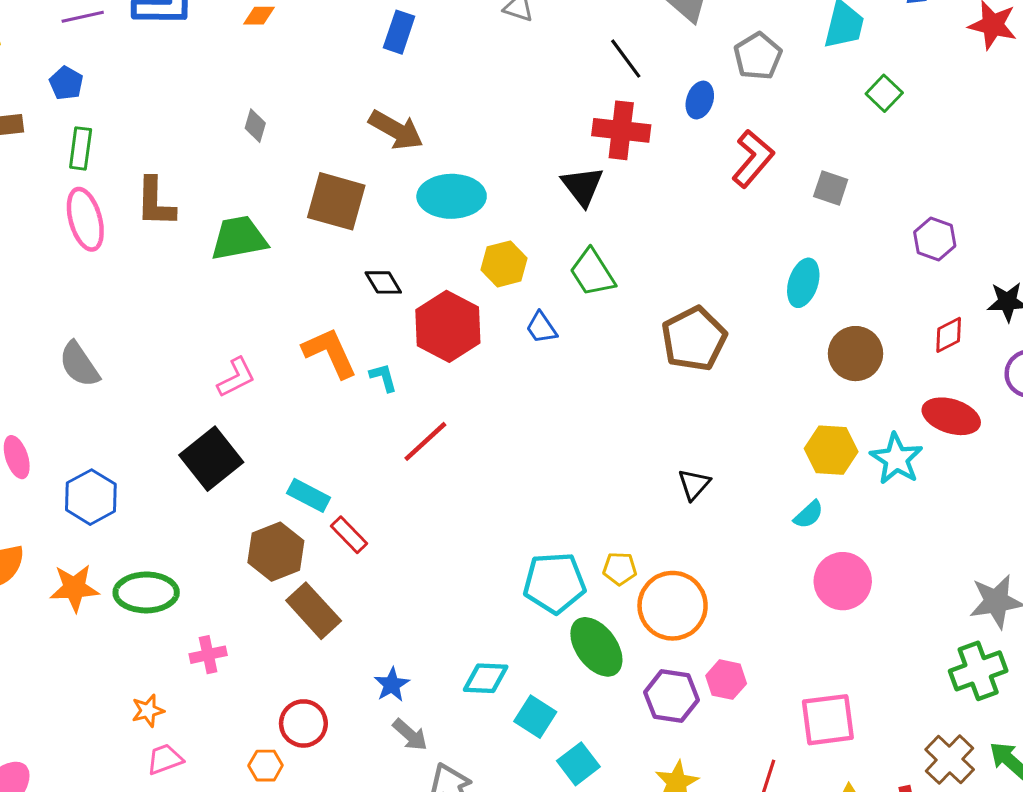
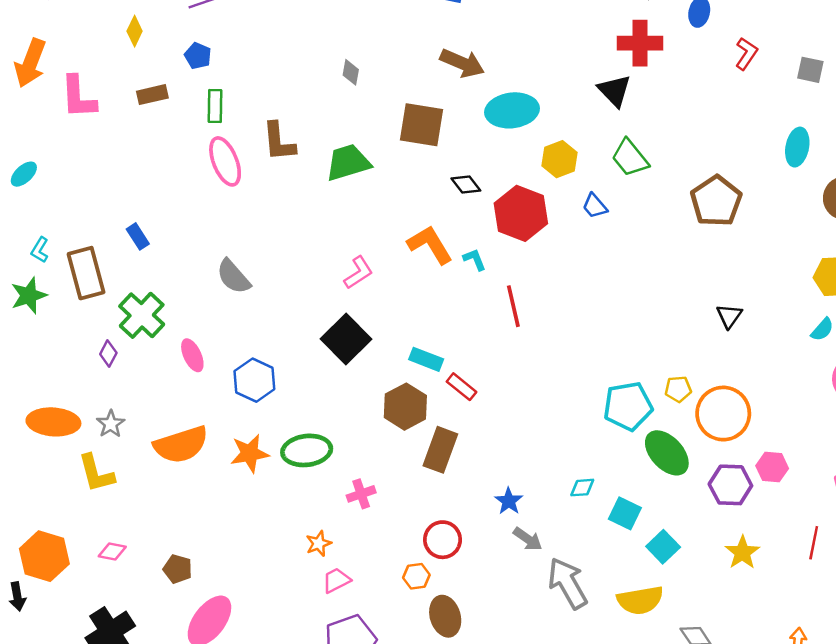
red L-shape: (753, 159) -> (746, 54), size x0.7
red line: (425, 441) -> (513, 306), turned -54
brown rectangle: (314, 611) -> (440, 450), turned 69
cyan diamond: (486, 678) -> (582, 488), size x0.7

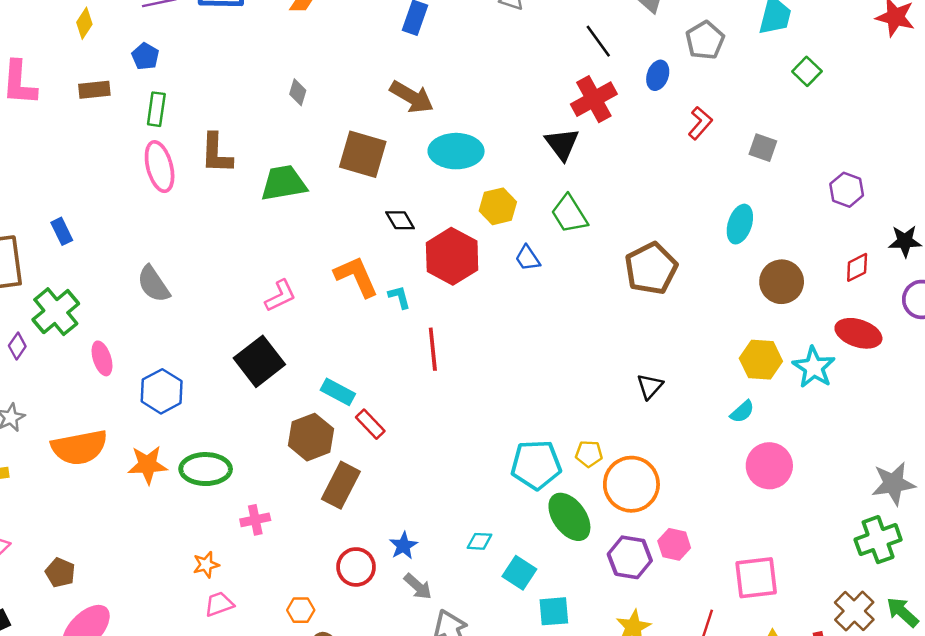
red cross: (640, 43) -> (594, 99), turned -36
red circle: (443, 540) -> (356, 567), moved
cyan square: (663, 547) -> (554, 611), turned 32

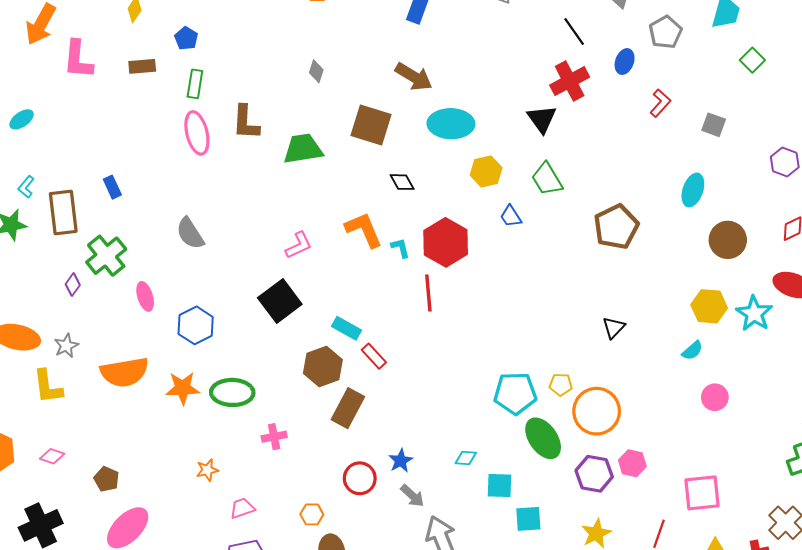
red hexagon: (452, 256) -> (446, 242), moved
pink circle: (769, 466) -> (715, 397), size x0.7
orange star: (206, 565) -> (207, 470), moved
cyan square: (519, 573) -> (500, 485), turned -32

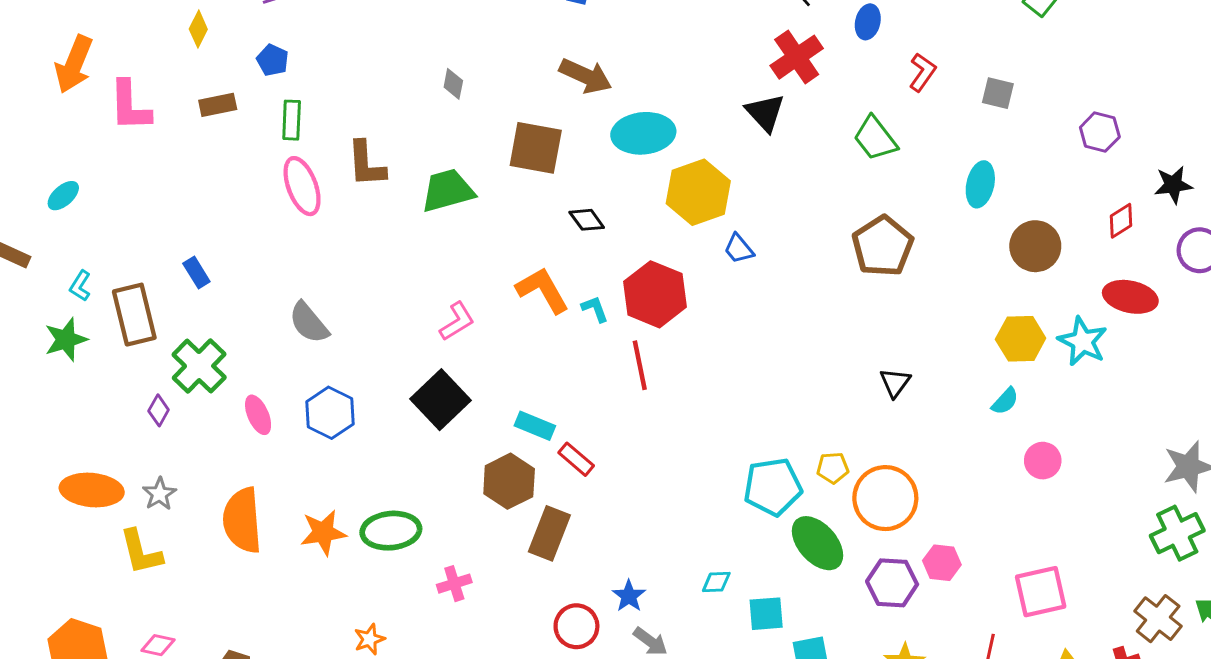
yellow hexagon: (486, 172) -> (698, 192), size x1.5
green trapezoid: (547, 179) -> (875, 138), moved
blue hexagon: (196, 325) -> (330, 413), moved
orange semicircle: (125, 372) -> (242, 520), turned 102

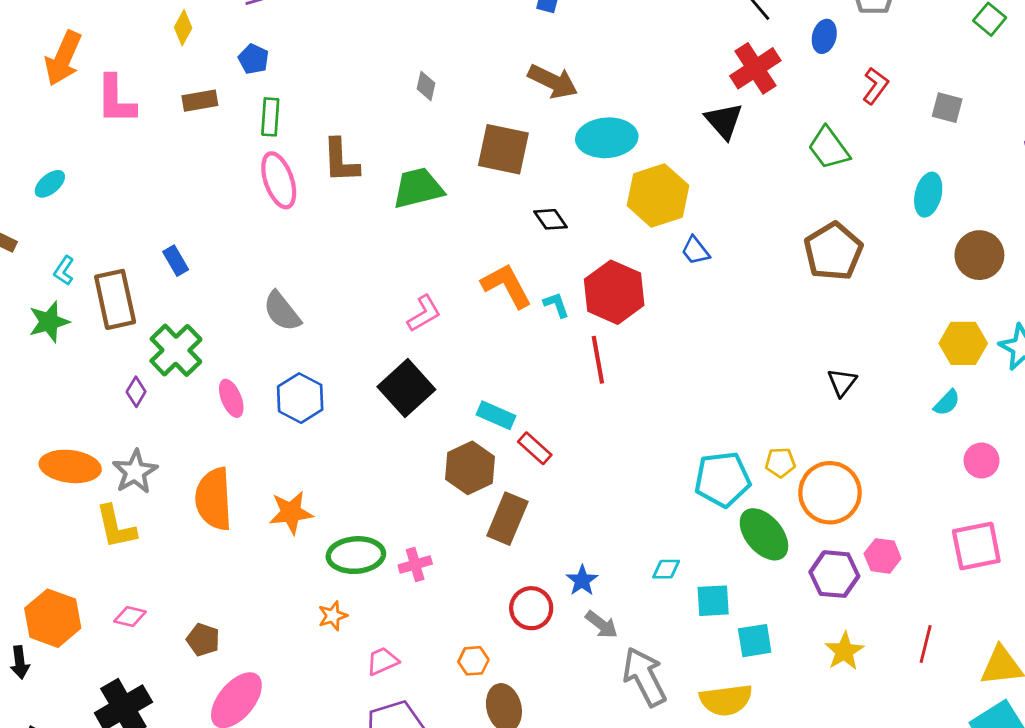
gray star: (159, 494) -> (135, 472), size x1.4
green ellipse: (391, 531) -> (356, 555), moved
pink square: (1041, 592) -> (976, 546), moved

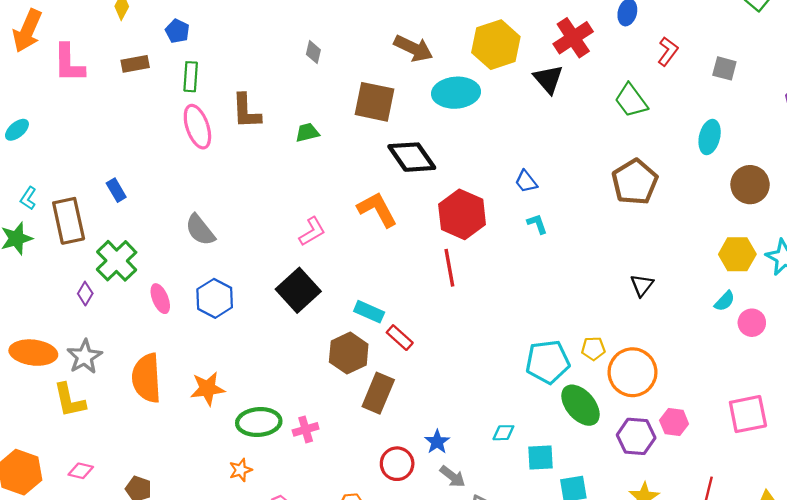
green trapezoid: (418, 188) -> (307, 133), size x0.6
yellow hexagon: (658, 196) -> (496, 45), moved
black diamond: (551, 219) -> (412, 157), size x1.8
cyan L-shape: (556, 305) -> (537, 224), moved
pink circle: (982, 460) -> (752, 323), moved

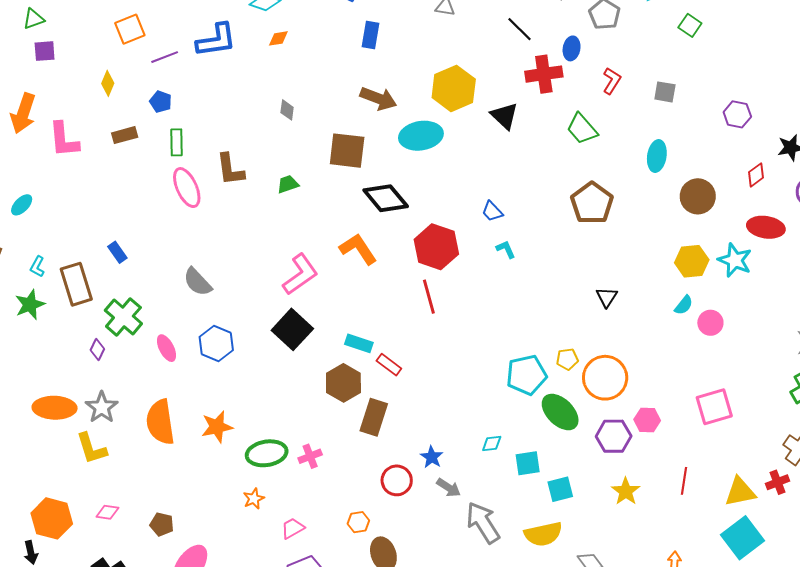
red cross: (573, 38) -> (544, 74), moved, turned 30
pink L-shape: (312, 231) -> (300, 274), size x1.5

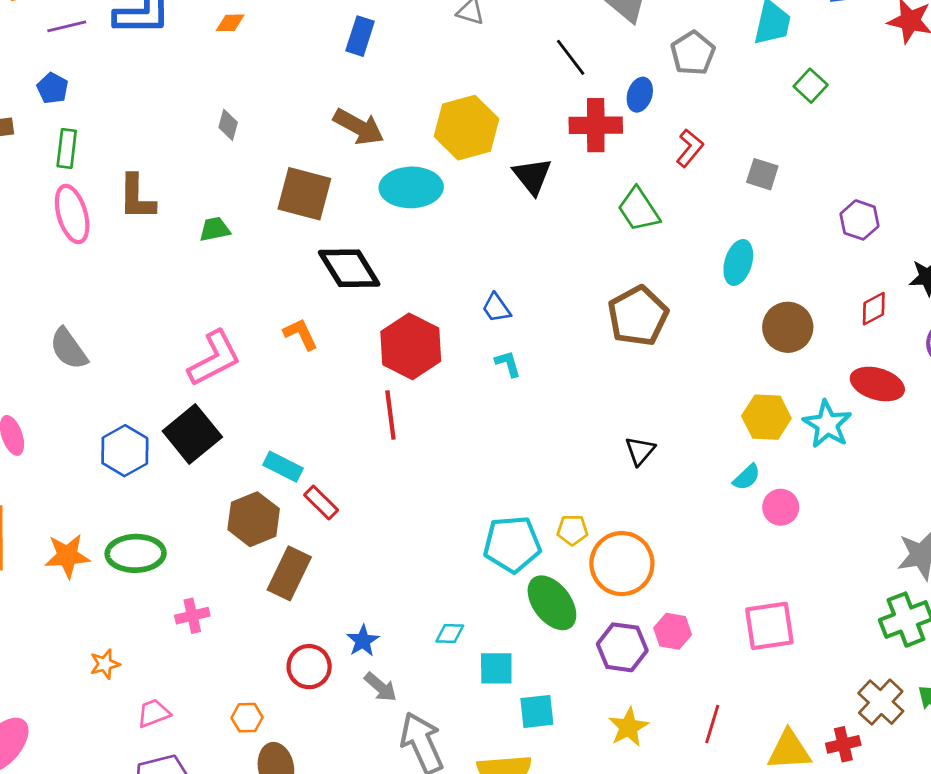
orange L-shape: (358, 249) -> (301, 334), size x0.7
blue hexagon: (216, 343) -> (125, 451), moved
green ellipse: (267, 453) -> (136, 553), moved

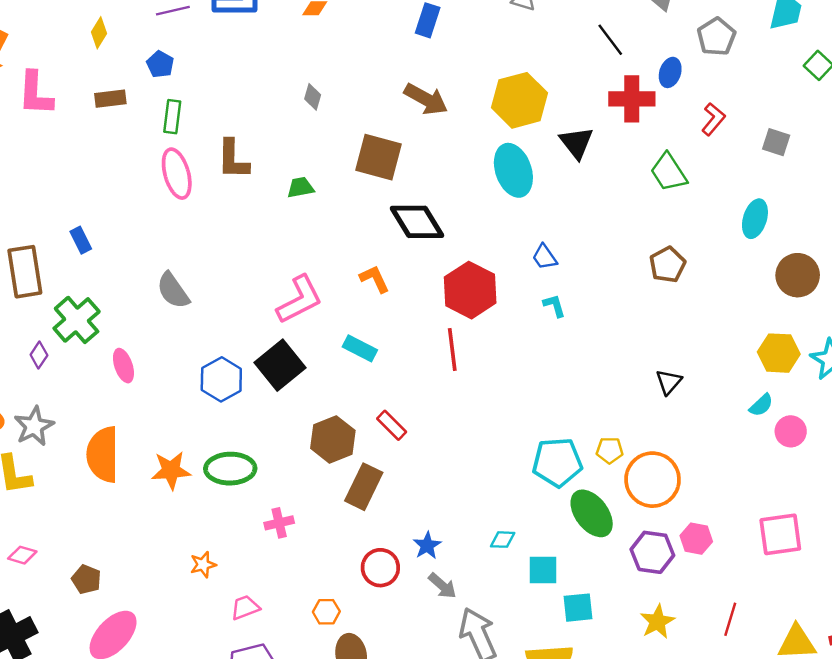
cyan ellipse: (411, 187) -> (513, 170), moved, turned 72
brown pentagon: (638, 316) -> (667, 265), size x0.7
cyan rectangle: (283, 467) -> (360, 348), moved

